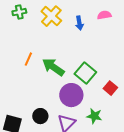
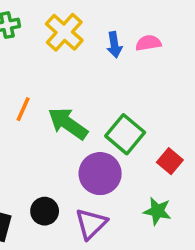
pink semicircle: (104, 15) -> (148, 43), moved
green star: (94, 116) -> (157, 211), moved

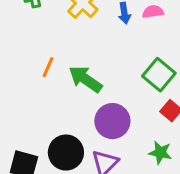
green square: (125, 134) -> (159, 75), moved
black circle: (45, 211) -> (66, 153), size x1.5

